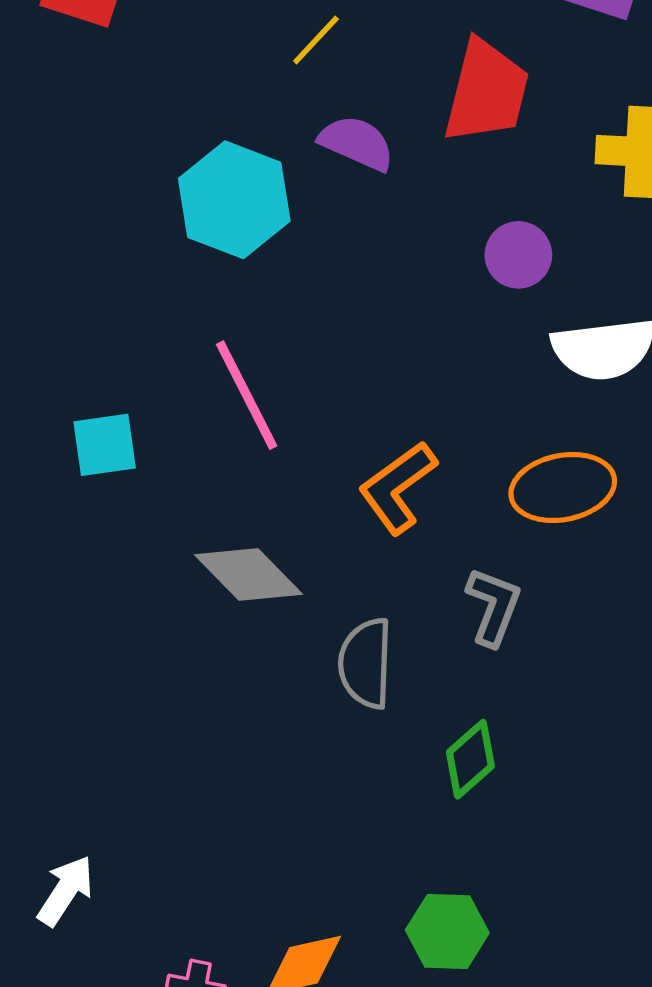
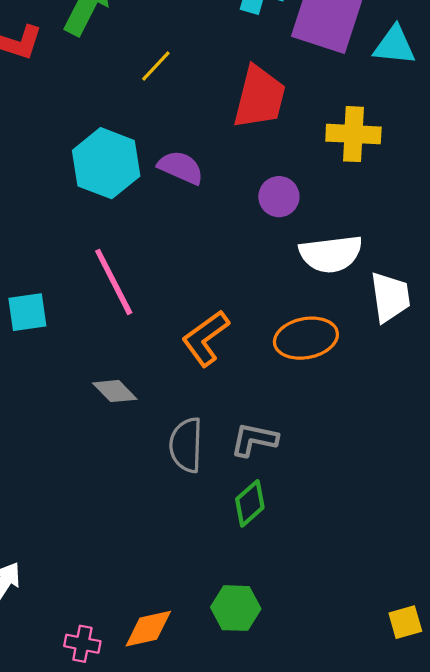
purple semicircle: (357, 143) -> (181, 167), moved
gray diamond: (248, 575) -> (115, 391), size x0.7
gray L-shape: (493, 606) -> (254, 440), moved, turned -99

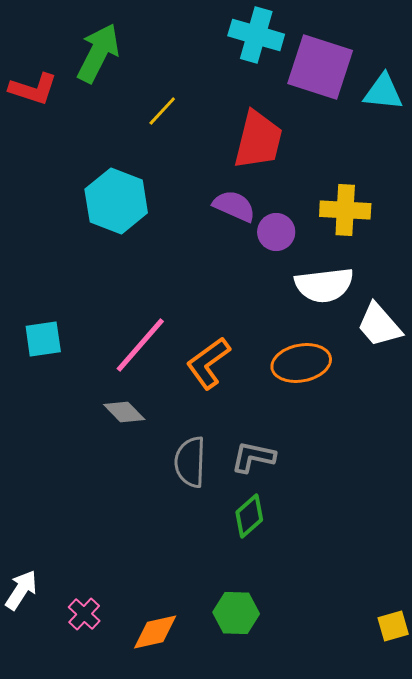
yellow cross: (353, 134) -> (345, 210), moved
purple semicircle: (181, 167) -> (234, 206), moved
pink line: (114, 282) -> (140, 345), moved, turned 68
white trapezoid: (390, 297) -> (379, 325), turned 147
pink cross: (82, 644) -> (84, 614), moved, turned 32

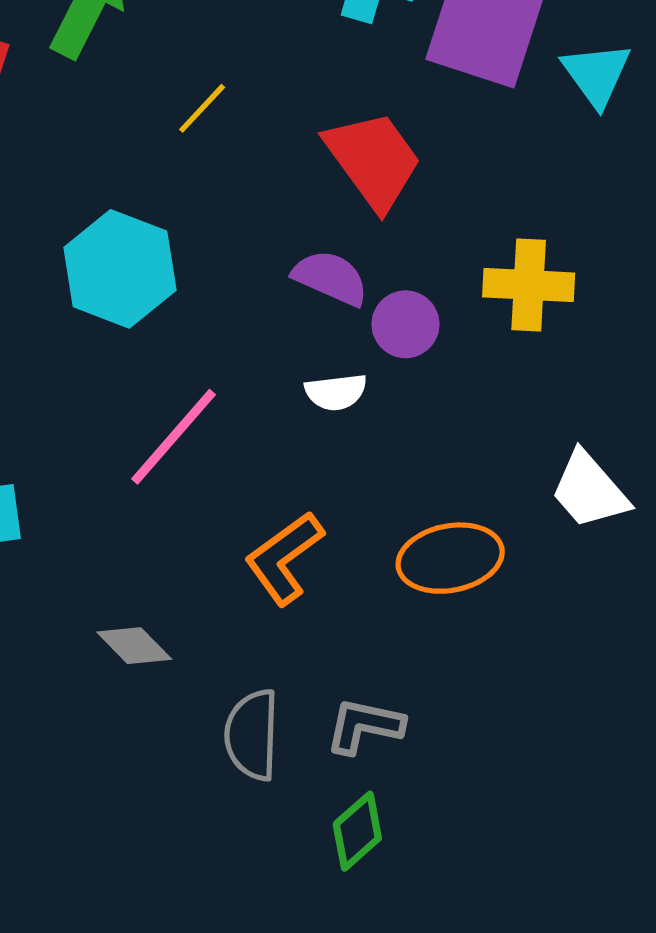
cyan triangle: (383, 92) -> (596, 74), turned 48
red trapezoid: (258, 140) -> (373, 160), turned -50
white semicircle: (324, 285) -> (336, 392), moved, size x0.6
pink line: (140, 345) -> (173, 437), moved

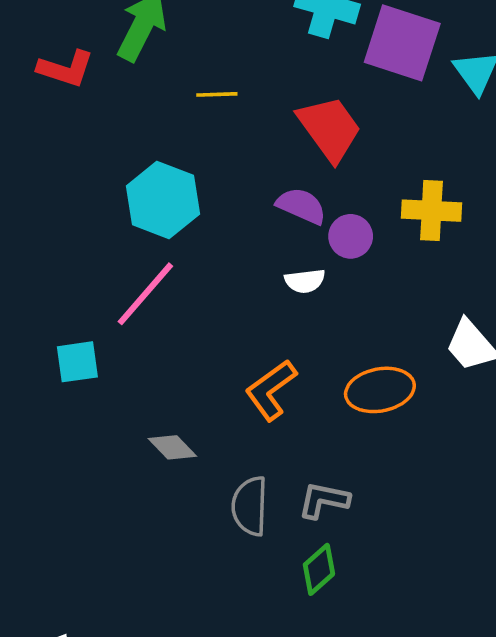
yellow line: (202, 108) -> (217, 94), turned 45
pink line: (173, 437) -> (145, 294), moved

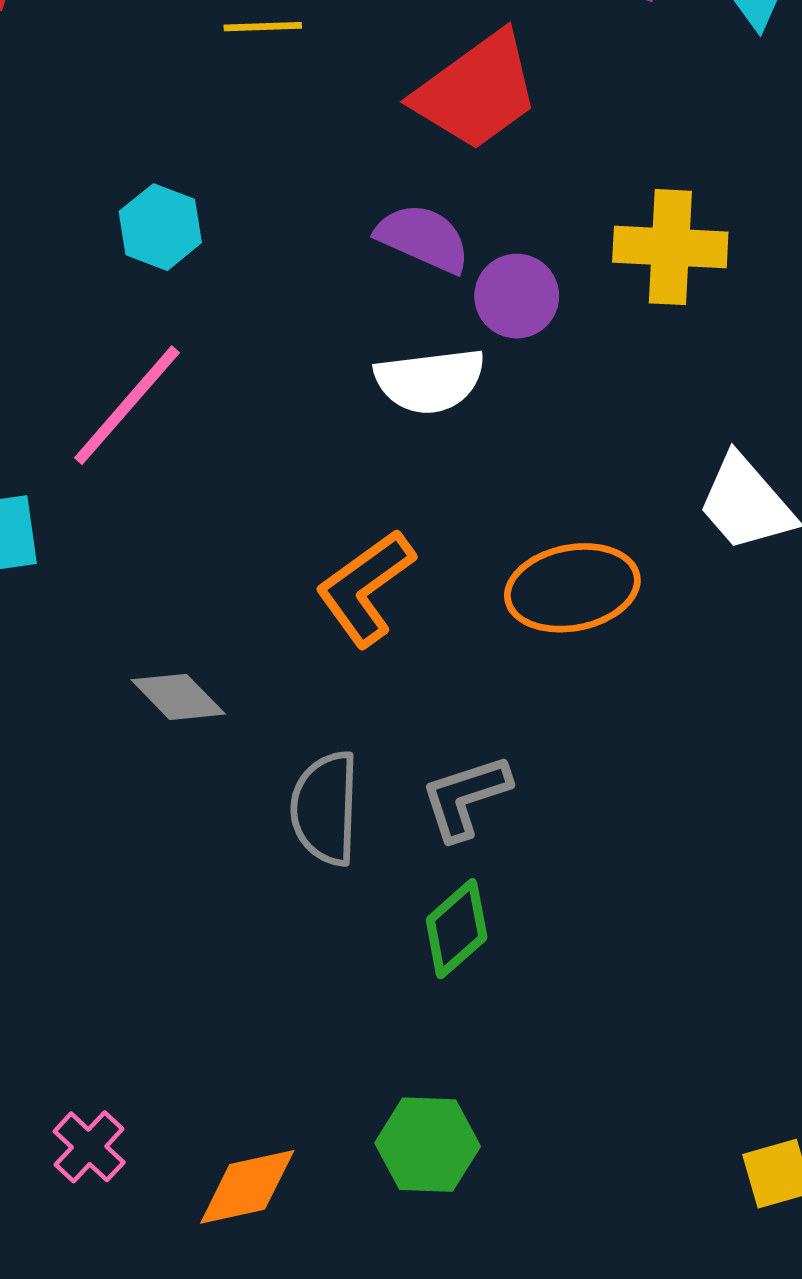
red trapezoid: (329, 128) -> (477, 91), turned 90
cyan hexagon: (163, 200) -> (160, 227), size x0.6
white semicircle: (305, 281) -> (430, 381), size x1.4
gray L-shape: (324, 500) -> (465, 797), turned -30

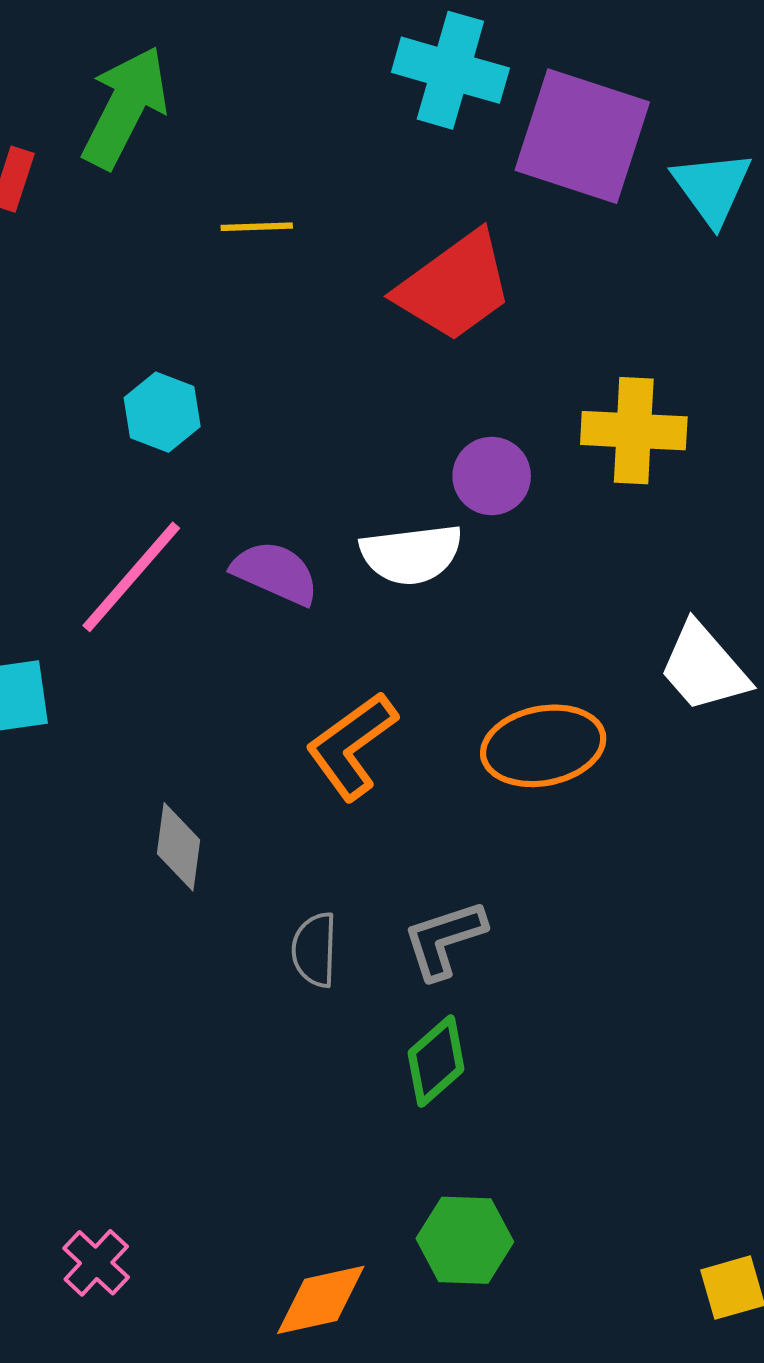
purple semicircle: (423, 238) -> (275, 573), moved
gray diamond: (178, 697) -> (179, 847), turned 52
gray semicircle: (325, 808) -> (315, 950), size x0.7
green hexagon: (428, 1145) -> (465, 1240), moved
orange diamond: (247, 1187) -> (321, 1300), moved

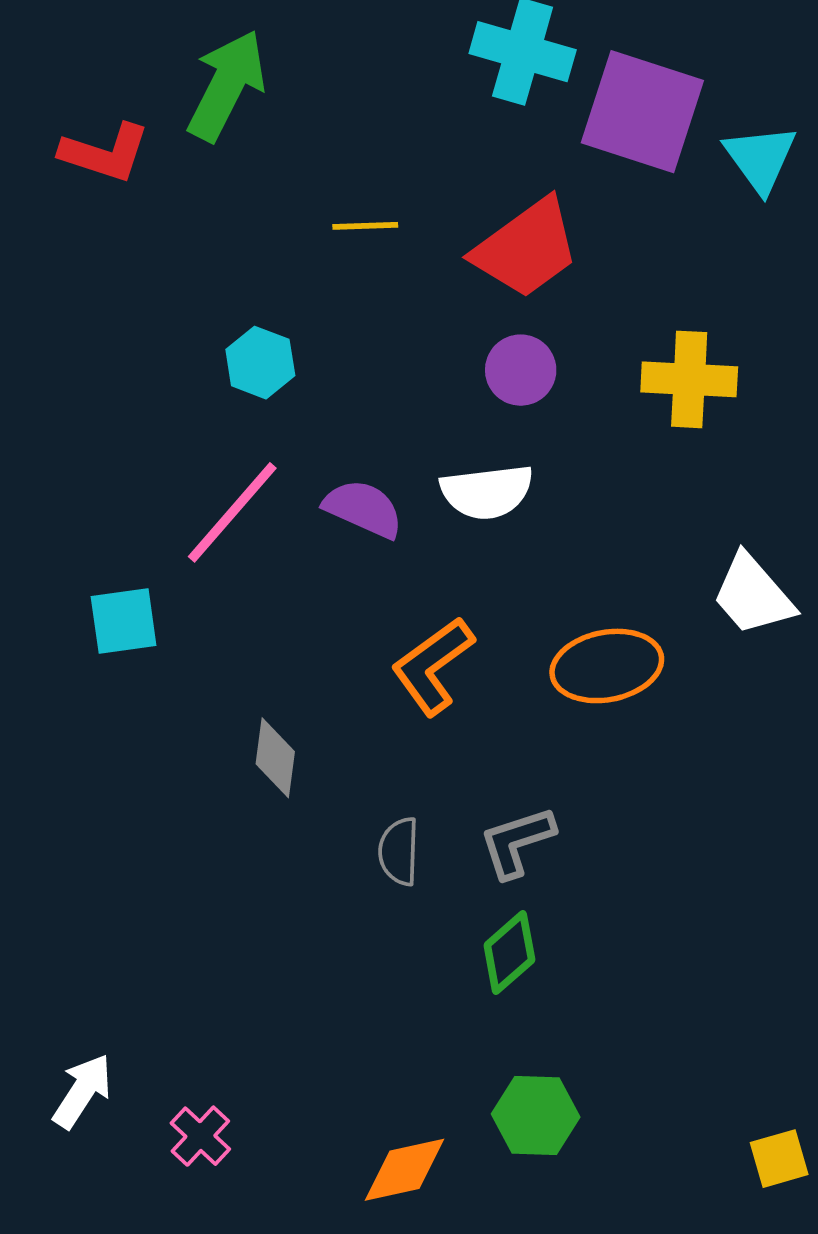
yellow line: (257, 227) -> (365, 226), moved
purple circle: (492, 476) -> (521, 370), moved

